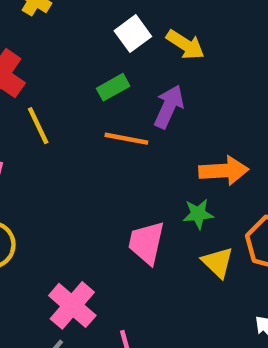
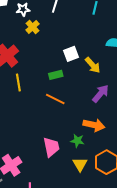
purple arrow: (169, 107) -> (101, 94), moved
pink trapezoid: (146, 243) -> (51, 147), turned 140

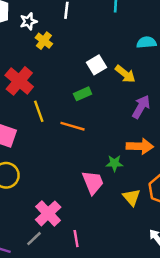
orange line: (55, 99) -> (73, 126), moved
green star: (77, 141) -> (114, 163), moved

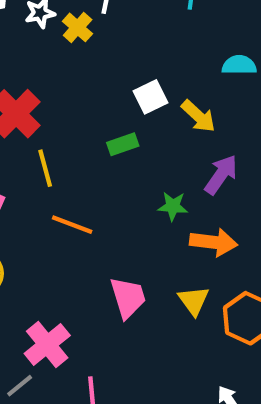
yellow cross: (44, 41) -> (78, 27), moved
orange line: (73, 126) -> (72, 225), moved
green star: (114, 163) -> (173, 206), moved
yellow triangle: (132, 197) -> (194, 301), moved

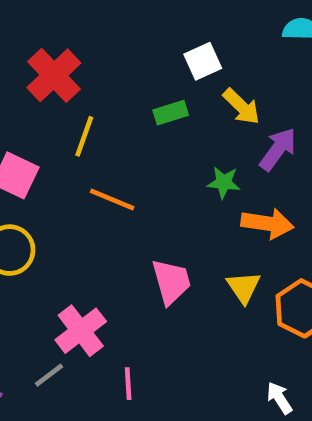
yellow arrow: (198, 116) -> (241, 106), moved
yellow line: (45, 168) -> (84, 136), turned 33

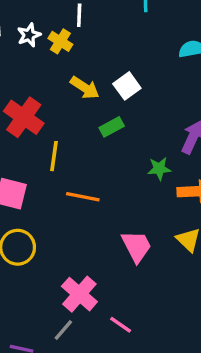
yellow arrow: (241, 106) -> (85, 88), moved
pink line: (128, 384) -> (121, 325), turned -40

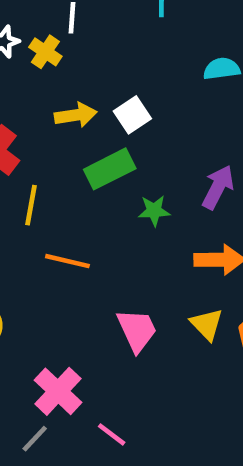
yellow arrow: (85, 88) -> (76, 115), turned -44
green rectangle: (112, 127) -> (110, 169), size x1.5
green star: (159, 169) -> (154, 211), moved

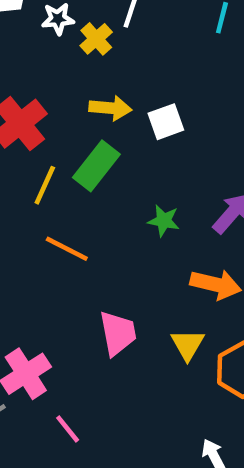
green rectangle: (110, 169) -> (96, 166), moved, turned -39

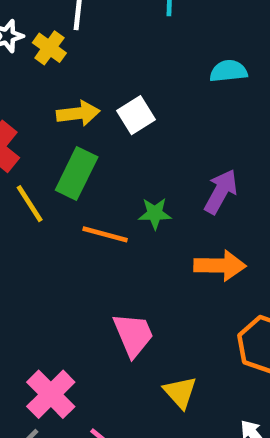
yellow line: (45, 185) -> (30, 204), turned -45
orange line: (67, 249) -> (105, 234), moved
yellow triangle: (187, 345) -> (180, 392), moved

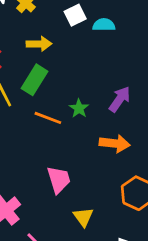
cyan semicircle: (228, 71) -> (104, 25), moved
white square: (136, 115) -> (75, 15), moved
green star: (155, 213) -> (79, 108), turned 30

